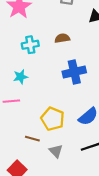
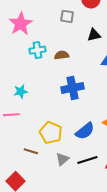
cyan cross: (30, 45) -> (37, 50), moved
gray triangle: (56, 151) -> (62, 159), moved, turned 32

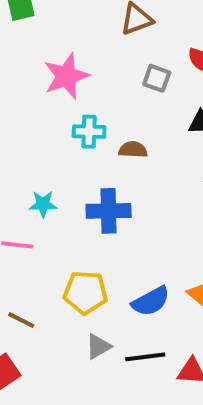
blue cross: (73, 88) -> (109, 211), moved
yellow pentagon: (51, 133) -> (85, 292), turned -30
brown line: (31, 151) -> (21, 320), moved

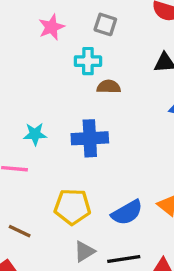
pink star: (66, 76) -> (51, 27), size x0.7
gray square: (157, 78) -> (105, 24), moved
cyan cross: (89, 132) -> (88, 61), moved

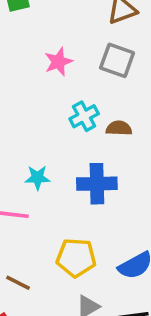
gray square: (105, 24) -> (117, 60), size x1.4
cyan cross: (88, 61) -> (84, 116), moved, turned -30

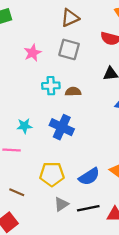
cyan cross: (84, 116) -> (51, 86), turned 30
blue cross: (97, 184) -> (62, 127), turned 30

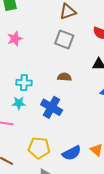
pink star: (33, 53) -> (15, 39), moved
cyan cross: (51, 86) -> (24, 83), moved

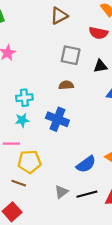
gray square: (64, 39) -> (71, 55), moved
yellow pentagon: (39, 148) -> (29, 162), moved

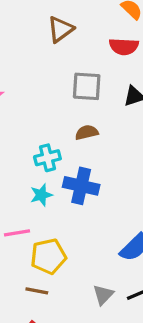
cyan cross: (24, 98) -> (47, 158), moved
cyan star: (22, 120) -> (41, 195), moved

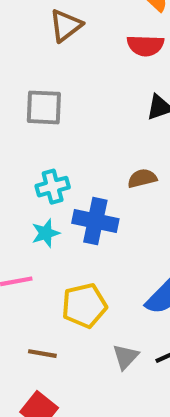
gray square: (87, 86) -> (44, 107), moved
brown semicircle: (87, 132) -> (142, 178), moved
yellow pentagon: (48, 256) -> (84, 305), moved

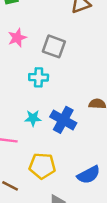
cyan cross: (53, 187) -> (39, 77), moved

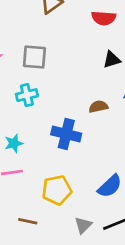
cyan star: (33, 118) -> (14, 143), moved

